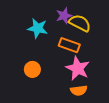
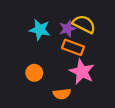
purple star: (64, 16) -> (67, 29), moved
orange semicircle: (79, 90) -> (62, 94), moved

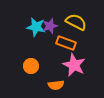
purple star: (67, 29) -> (50, 26), moved

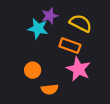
purple star: (50, 26) -> (50, 16), moved
orange semicircle: (56, 85) -> (50, 89), moved

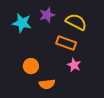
cyan star: (38, 29) -> (22, 23), moved
pink star: (78, 69) -> (74, 65), size x0.6

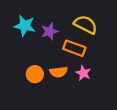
purple star: (47, 15) -> (49, 31), moved
orange semicircle: (47, 84) -> (58, 72), moved

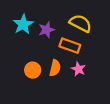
cyan star: (25, 26) -> (23, 24), turned 30
orange semicircle: (58, 72) -> (55, 68), turned -70

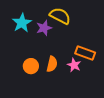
yellow semicircle: (81, 23) -> (60, 16), moved
orange rectangle: (70, 46) -> (85, 53), moved

